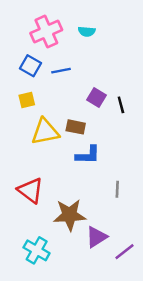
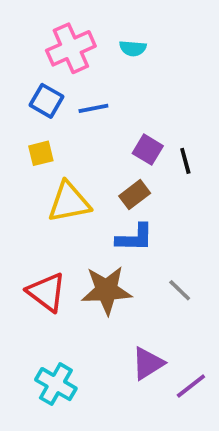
brown rectangle: (76, 127) -> (135, 195), moved, turned -48
gray line: (117, 189) -> (180, 290), turned -49
brown star: (70, 215) -> (107, 290), moved

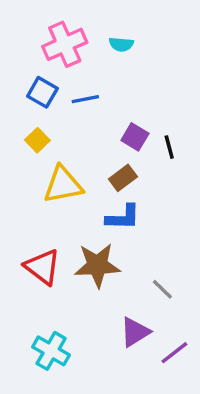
yellow square: (41, 153) -> (37, 140), turned -30
gray line: (180, 290) -> (162, 289), moved

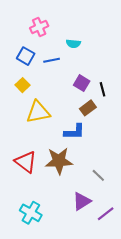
pink cross: (65, 44) -> (39, 27), size x0.7
cyan semicircle: (121, 44) -> (73, 44), moved
brown rectangle: (123, 178) -> (88, 108), moved

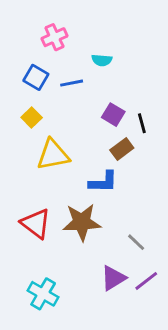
purple line: (106, 214) -> (146, 281), moved

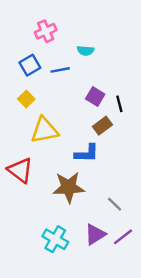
blue square: (36, 77) -> (30, 65), turned 30
red triangle: (36, 224) -> (20, 170), moved
cyan cross: (43, 294) -> (55, 239), moved

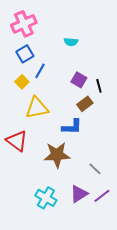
pink cross: (46, 31) -> (24, 24), moved, size x1.4
blue line: (60, 70) -> (40, 71), moved, turned -49

